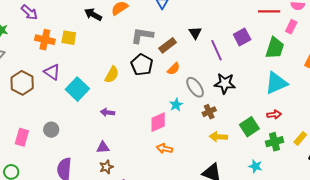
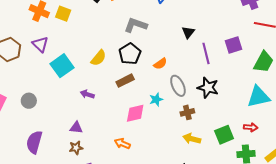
brown rectangle: (168, 45) -> (125, 81), moved
orange arrow: (164, 149) -> (122, 143), moved

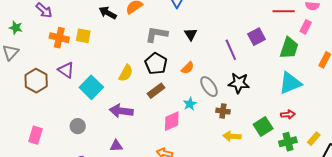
black triangle: (188, 32) -> (191, 34), moved
purple arrow: (87, 94) -> (121, 111), size x1.6
gray circle: (29, 101) -> (78, 126), moved
brown cross: (187, 112) -> (223, 111), turned 32

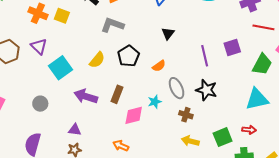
gray L-shape: (157, 34) -> (112, 25), moved
brown rectangle: (156, 91) -> (117, 94), moved, turned -42

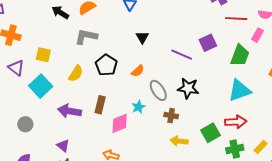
yellow square: (62, 16) -> (43, 55), moved
purple line: (205, 56) -> (182, 55), turned -45
purple triangle: (75, 130) -> (63, 146), turned 40
red arrow: (249, 130) -> (236, 122), size x1.5

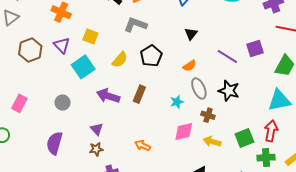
orange semicircle: (138, 71) -> (190, 66), moved
red arrow: (236, 122) -> (271, 131), turned -85
pink diamond: (120, 123) -> (184, 131), moved

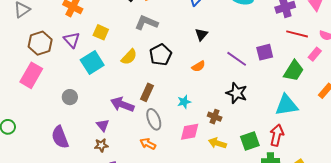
gray ellipse: (199, 88) -> (154, 119), moved
purple arrow: (108, 96) -> (122, 104), moved
pink rectangle: (19, 103) -> (31, 75), moved, size x1.4
purple semicircle: (55, 143) -> (60, 137), turned -40

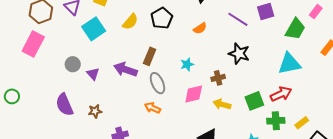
brown cross: (215, 117) -> (218, 78), turned -32
purple triangle: (103, 125) -> (93, 74), moved
red arrow: (277, 135) -> (281, 94), turned 55
brown star: (101, 145) -> (95, 111), moved

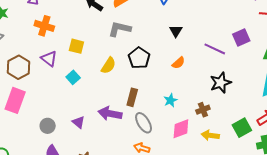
cyan square: (94, 29) -> (73, 77), size x0.6
black star: (239, 54) -> (221, 83), turned -30
gray circle: (73, 64) -> (48, 126), moved

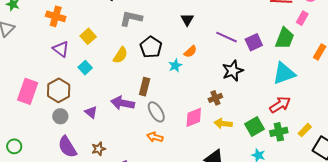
purple square: (241, 38) -> (254, 42), moved
yellow square: (76, 46) -> (88, 36), turned 35
brown hexagon: (18, 67) -> (59, 90), moved
cyan star: (170, 100) -> (175, 66), moved
green square: (242, 128) -> (254, 126), moved

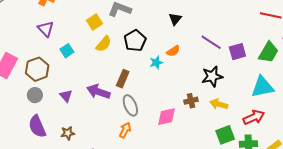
yellow square: (88, 36) -> (94, 22), moved
yellow arrow: (223, 123) -> (219, 104), moved
orange arrow: (155, 137) -> (125, 130), turned 91

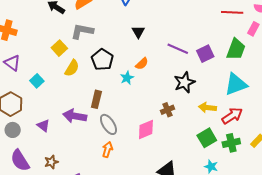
yellow arrow: (219, 104) -> (207, 108), moved

